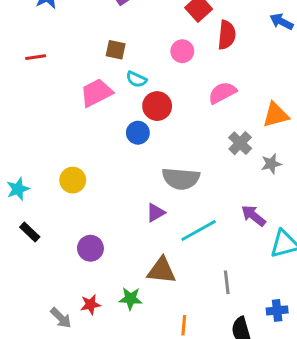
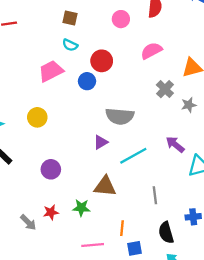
cyan semicircle: (136, 79) -> (70, 45), moved
pink trapezoid: (96, 93) -> (51, 71), moved

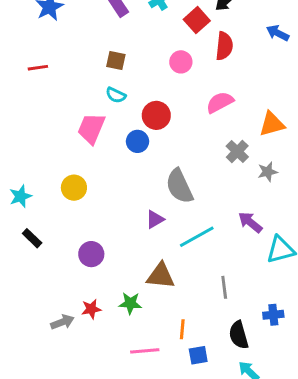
pink trapezoid: (51, 71) -> (91, 128), turned -40
gray semicircle: (120, 116) -> (179, 186), turned 60
gray arrow: (28, 222) -> (62, 322), turned -66

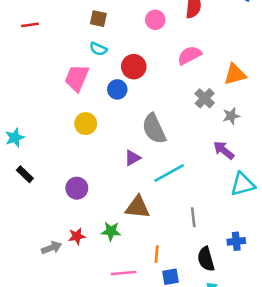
yellow circle: (74, 188) -> (86, 124), moved
purple arrow: (250, 222) -> (224, 150), moved

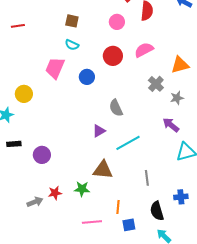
red circle: (134, 67) -> (113, 56), moved
yellow circle: (86, 124) -> (24, 94), moved
gray semicircle: (154, 129) -> (116, 108), size x0.7
black rectangle: (25, 174) -> (14, 144), turned -48
purple circle: (77, 188) -> (42, 155), moved

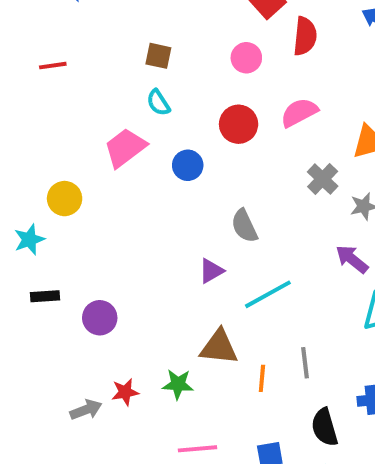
cyan semicircle: (72, 45) -> (158, 103), turned 32
pink trapezoid: (55, 68) -> (125, 148), turned 30
orange line: (118, 207) -> (262, 378), moved

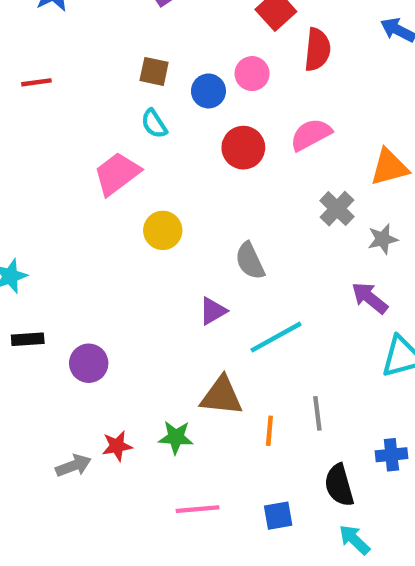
blue circle: (188, 165) -> (208, 91), moved
yellow circle: (65, 199) -> (163, 230), moved

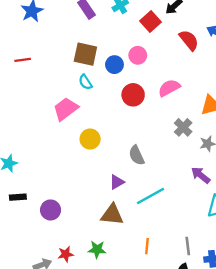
red semicircle: (317, 50) -> (189, 40), moved, turned -45
brown square: (154, 71) -> (85, 54), size x1.5
brown triangle: (222, 396) -> (112, 215), moved
gray line: (317, 413) -> (188, 246), moved

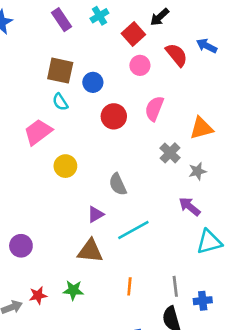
pink circle: (138, 55) -> (140, 65), moved
pink semicircle: (169, 88) -> (154, 109), turned -40

